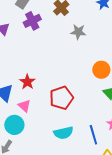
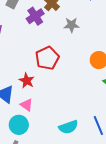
purple cross: (32, 21) -> (35, 16), moved
red pentagon: (61, 98) -> (47, 58), moved

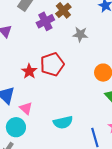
red star: (27, 81) -> (29, 71), moved
cyan semicircle: (68, 127) -> (63, 122), moved

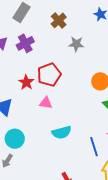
purple cross: (45, 21) -> (25, 43), moved
pink triangle: (26, 108) -> (46, 103), moved, turned -32

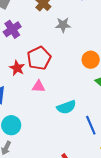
cyan semicircle: (62, 132) -> (66, 107), moved

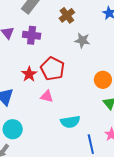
purple cross: (12, 29) -> (32, 35), turned 30
red pentagon: (39, 58) -> (53, 69), turned -30

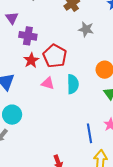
purple cross: (32, 35) -> (28, 36), moved
cyan semicircle: (70, 122) -> (73, 84), moved, turned -84

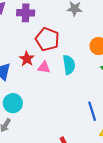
purple cross: (28, 36) -> (26, 13), moved
red star: (31, 60) -> (27, 59), moved

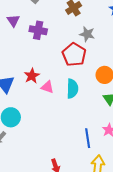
red pentagon: (47, 39) -> (74, 54), moved

